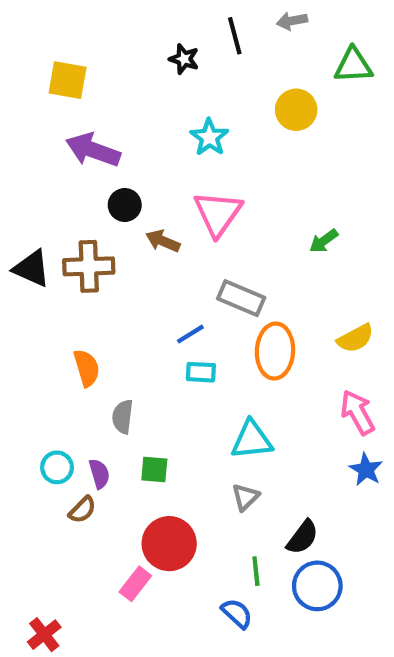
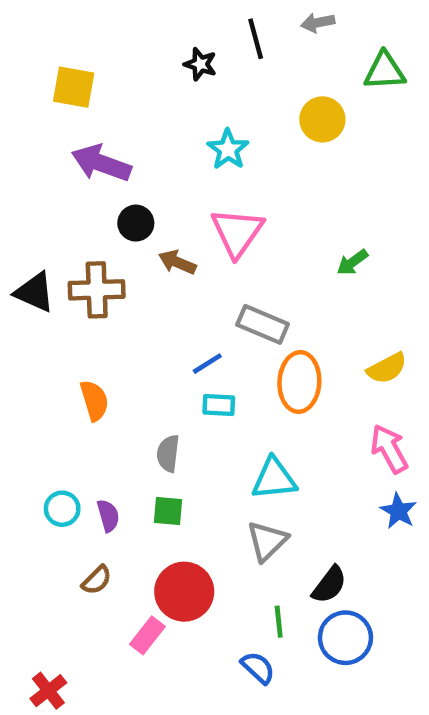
gray semicircle: (123, 417) -> (168, 453), moved
gray triangle: (245, 497) -> (267, 541), size x1.4
brown semicircle: (82, 510) -> (97, 580), moved

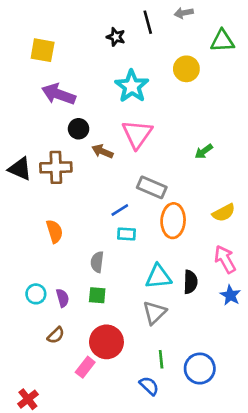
cyan star: (228, 149) -> (132, 86), size x1.4
black semicircle: (329, 585) -> (190, 282), moved, turned -35

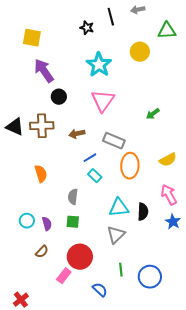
purple arrow: (59, 94) -> (44, 71), turned 35
brown arrow: (102, 151) -> (77, 134), moved, turned -35
cyan rectangle: (126, 234) -> (95, 176), turned 40
blue semicircle: (149, 386) -> (100, 290), moved

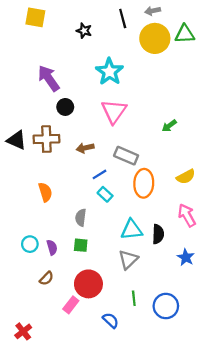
black star: (87, 28) -> (84, 31), moved
yellow square: (32, 38) -> (35, 17), moved
yellow circle: (140, 52) -> (155, 38), moved, size x1.4
blue star: (173, 222) -> (186, 257), moved

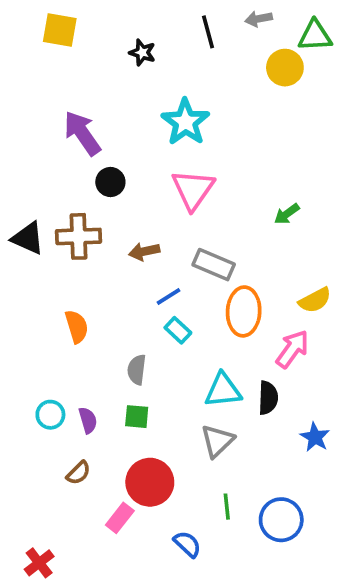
green triangle: (185, 34) -> (315, 36), moved
yellow circle: (155, 38) -> (285, 68), moved, size x0.7
pink arrow: (187, 215) -> (292, 349), moved, turned 65

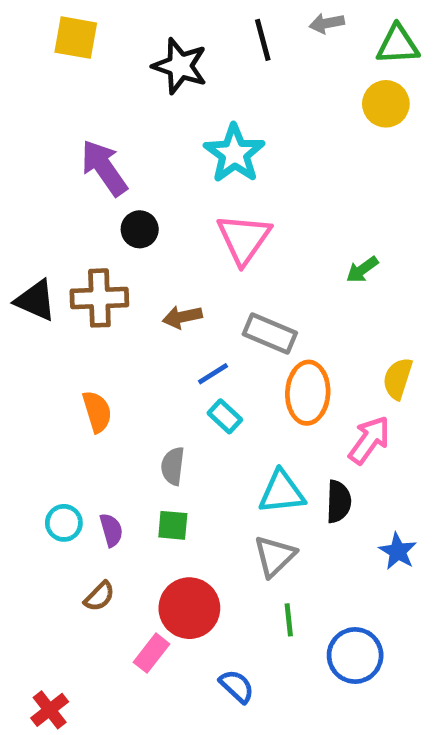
black star: (142, 53) -> (180, 66), size x1.6
yellow circle: (285, 68) -> (386, 104), moved
yellow semicircle: (315, 300) -> (398, 378), turned 136
green line: (227, 507) -> (289, 620), moved

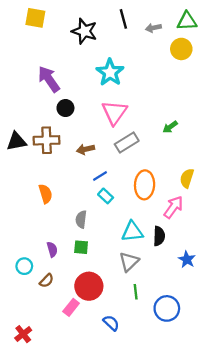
gray arrow: (327, 23) -> (153, 28), moved
black triangle: (35, 300) -> (16, 141), turned -35
gray rectangle: (270, 334) -> (127, 143), moved, turned -55
cyan circle: (64, 523) -> (24, 266), moved

